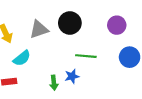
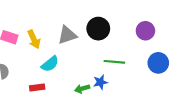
green arrow: (54, 83) -> (82, 89), turned 80

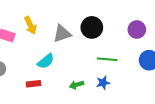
yellow arrow: (34, 39) -> (30, 25), moved
blue star: (100, 82) -> (103, 83), moved

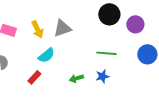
yellow arrow: (30, 25) -> (37, 29), moved
black circle: (92, 27) -> (109, 14), moved
red rectangle: (33, 84) -> (34, 77), turned -40

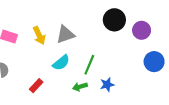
green line: (106, 53) -> (89, 65), moved, turned -72
cyan semicircle: (46, 55) -> (61, 63), moved

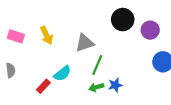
gray triangle: (65, 34) -> (85, 43), moved
cyan semicircle: (61, 63) -> (62, 73), moved
green arrow: (80, 87) -> (96, 87), moved

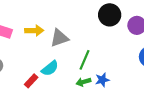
yellow arrow: (47, 35) -> (34, 31), turned -66
gray triangle: (85, 43) -> (59, 38), moved

